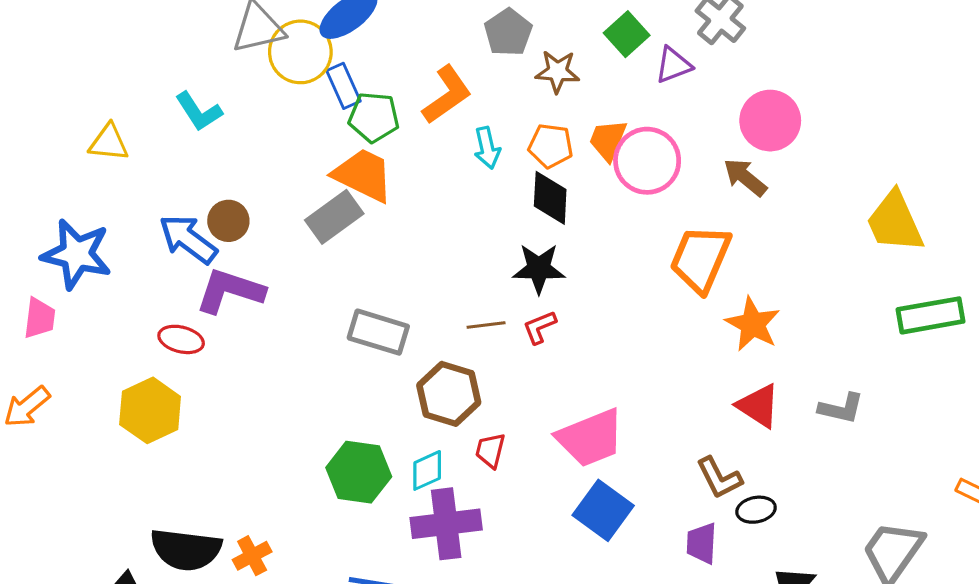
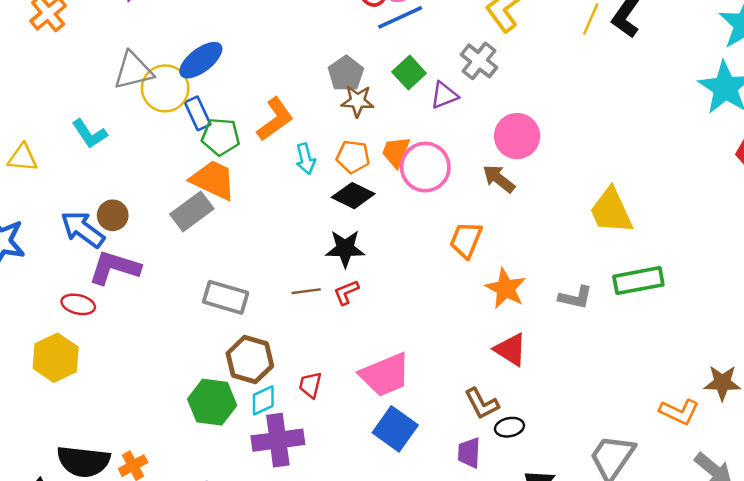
gray pentagon: (508, 32) -> (346, 74), moved
black diamond: (550, 198) -> (353, 196), turned -66
orange trapezoid: (700, 259) -> (466, 240), size x0.7
brown hexagon: (449, 394) -> (250, 360), moved
gray L-shape: (841, 408) -> (576, 297), moved

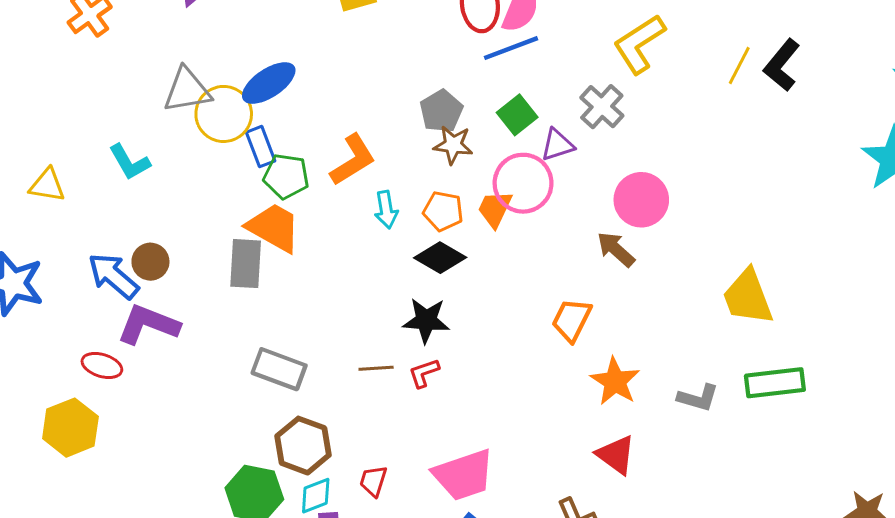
pink circle: (425, 167) -> (523, 183), moved
gray rectangle: (192, 211) -> (246, 264), turned -54

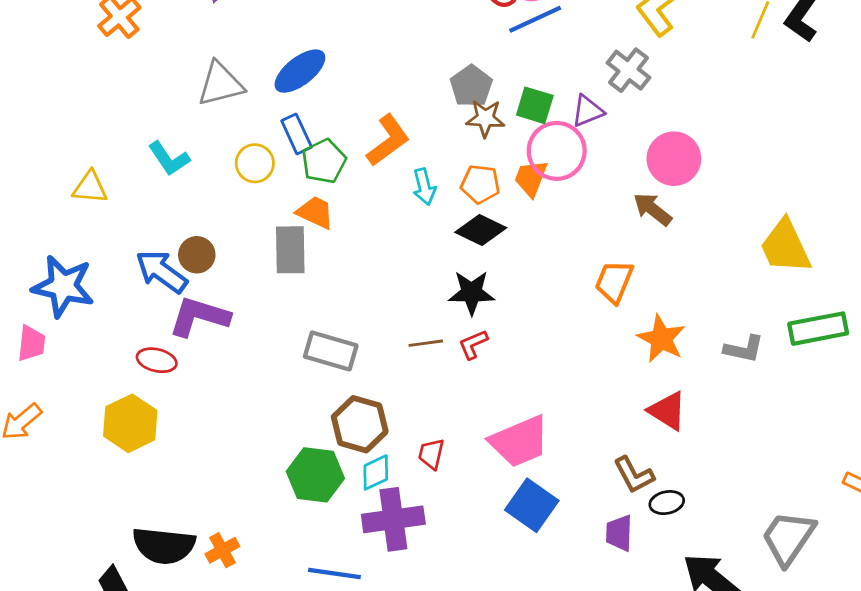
yellow circle: (224, 114) -> (255, 163), moved, size x0.7
green square: (517, 115) -> (535, 105), moved, turned -30
green pentagon: (286, 176) -> (324, 161), turned -30
orange trapezoid: (274, 228) -> (315, 212), size x0.7

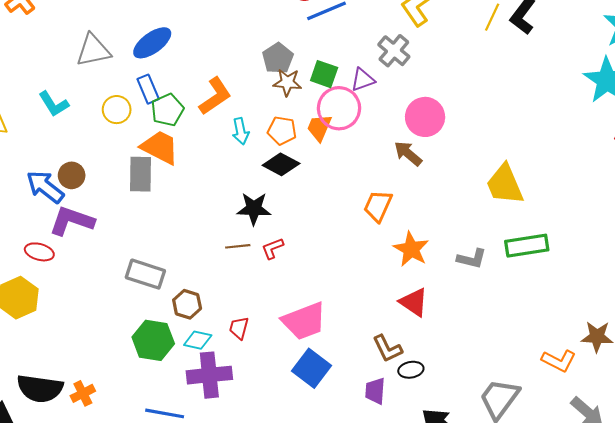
orange trapezoid: (315, 212) -> (160, 147), size x1.4
black star: (472, 293) -> (254, 209), moved
gray rectangle: (331, 351) -> (145, 274), moved
brown hexagon: (360, 424) -> (187, 304), size x0.7
cyan diamond: (376, 472) -> (198, 340), turned 36

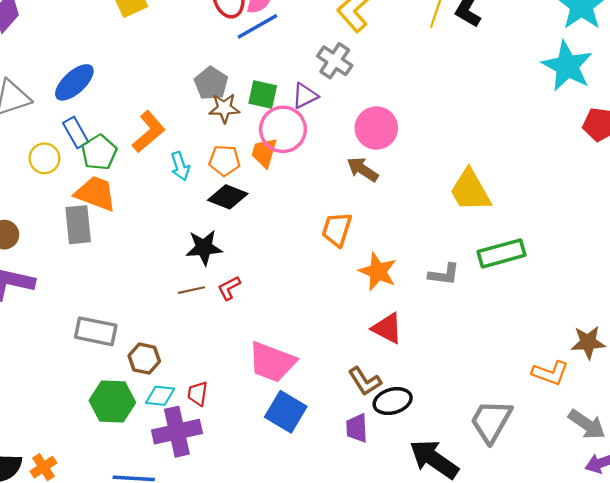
pink trapezoid: (304, 321) -> (272, 362), turned 48
red trapezoid: (239, 328) -> (198, 394), moved
black ellipse: (411, 370) -> (393, 401), size x1.4

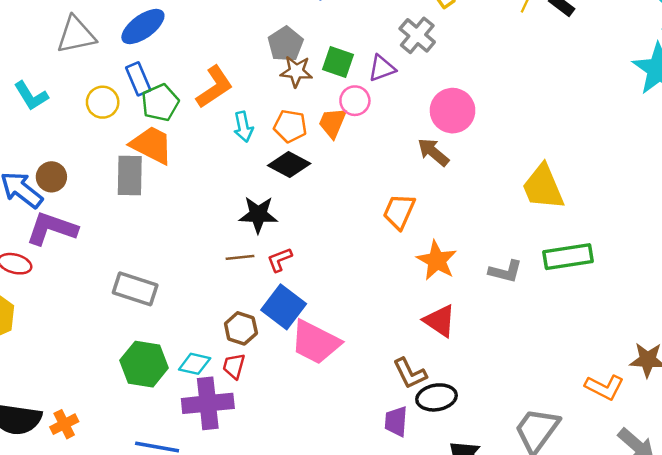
pink circle: (283, 129) -> (355, 101), size x0.6
brown hexagon: (144, 359) -> (241, 328), moved
blue square: (286, 412) -> (284, 307), moved

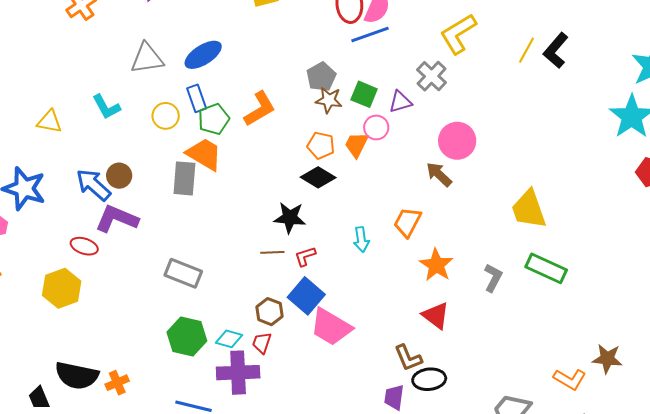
cyan arrow: (243, 127) -> (361, 240), moved
green rectangle: (568, 257) -> (546, 268), turned 30
gray L-shape: (505, 271) -> (493, 278), turned -80

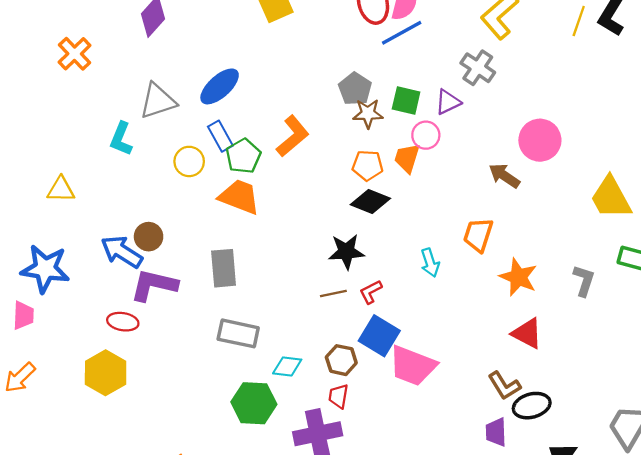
cyan L-shape: (106, 107) -> (121, 139), moved, turned 60
pink circle: (457, 141) -> (540, 140), moved
gray rectangle: (184, 178) -> (224, 268), moved
cyan diamond: (229, 339) -> (287, 367), moved

